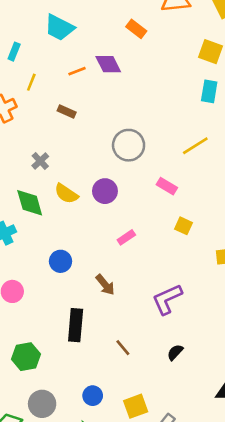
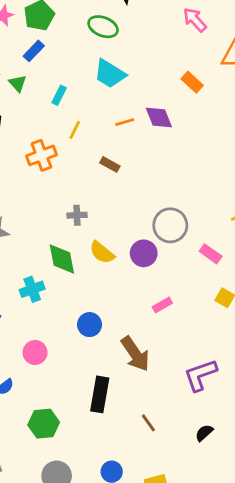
gray circle: (129, 145) -> (170, 225), moved
gray cross: (40, 161) -> (77, 215), turned 36
brown arrow: (105, 285) -> (135, 354), size x1.5

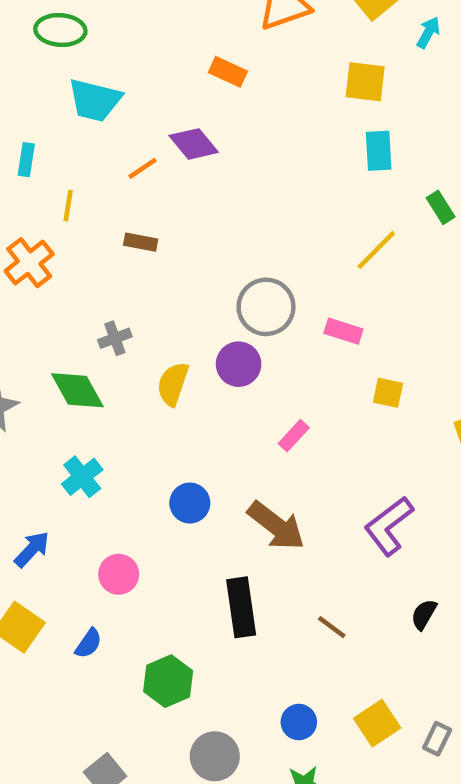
yellow semicircle: (102, 253) -> (173, 384), turned 88
green diamond: (62, 259) -> (77, 390), moved

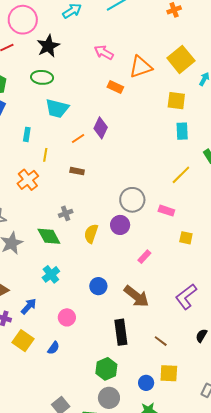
orange rectangle: (228, 72) -> (115, 87), moved
purple diamond: (194, 144) -> (101, 128), turned 65
green hexagon: (168, 681) -> (106, 369), moved
yellow square: (377, 723) -> (169, 373), moved, turned 36

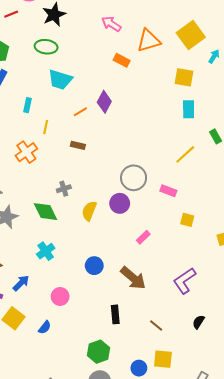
black rectangle: (121, 332) -> (115, 314), size x0.7

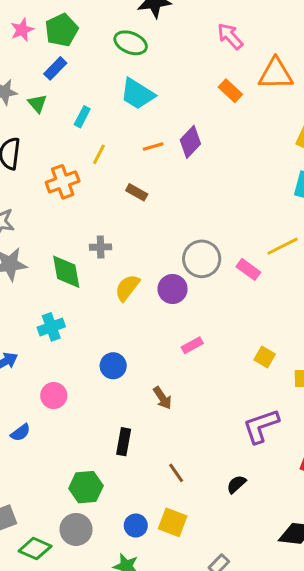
pink rectangle: (168, 191) -> (248, 269), moved
yellow square: (187, 220) -> (265, 357), moved
brown arrow: (133, 278) -> (162, 398), size x0.6
purple L-shape: (185, 281) -> (261, 426), moved

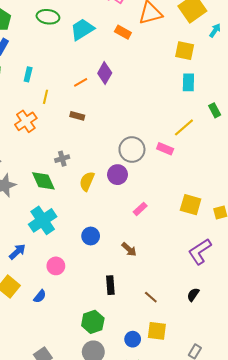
cyan trapezoid: (137, 94) -> (82, 29), moved, turned 130
cyan cross: (51, 327) -> (43, 220), size x1.5
yellow square: (265, 357) -> (191, 205), size x1.5

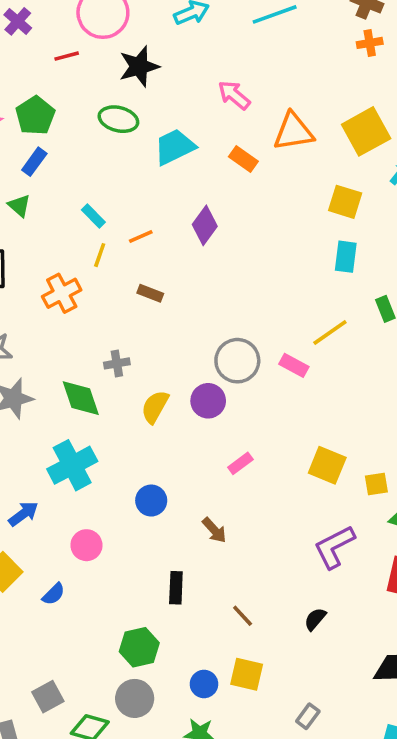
cyan rectangle: (28, 74) -> (93, 216), moved, turned -64
orange line: (81, 82) -> (141, 236), moved

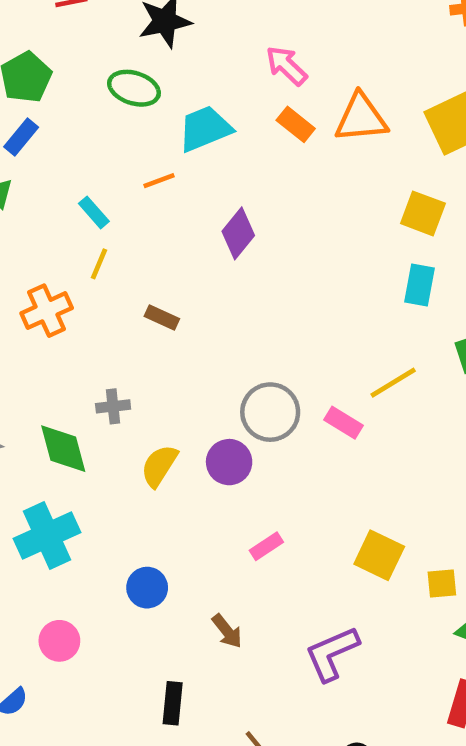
orange rectangle: (243, 159) -> (296, 124), moved
orange line: (141, 236) -> (159, 181), moved
purple L-shape: (334, 547) -> (332, 653), moved

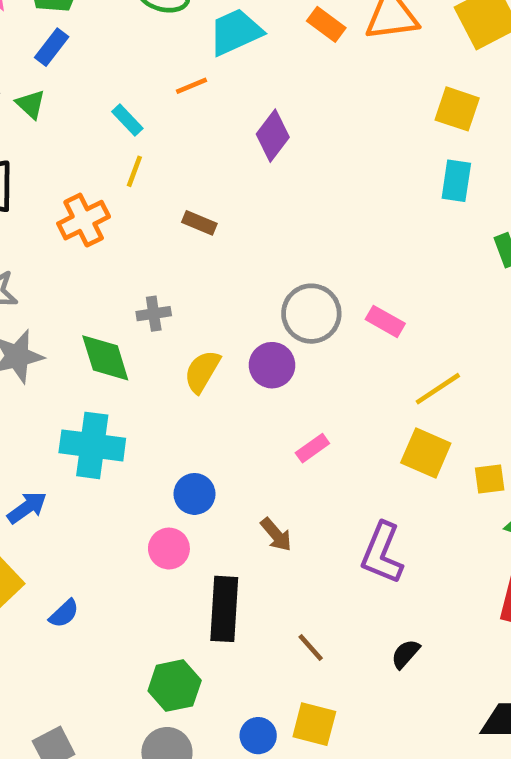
yellow line: (393, 383) -> (438, 389), moved
cyan cross: (47, 536) -> (92, 445), turned 34
pink circle: (59, 641) -> (169, 549), moved
purple L-shape: (332, 653) -> (382, 553), turned -42
black rectangle: (173, 703) -> (224, 609), size x1.5

